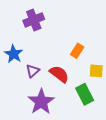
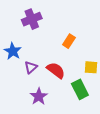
orange rectangle: (77, 51) -> (69, 41), moved
purple star: (41, 102) -> (39, 96), size x0.7

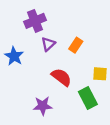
purple triangle: (31, 67) -> (48, 44), moved
purple star: (39, 96) -> (43, 106), turned 30

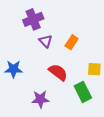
purple triangle: (48, 44) -> (46, 41), turned -32
blue star: (14, 56) -> (13, 69), moved, turned -30

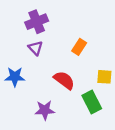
purple triangle: (46, 41) -> (35, 48), moved

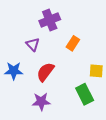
purple cross: (37, 22) -> (50, 20), moved
red semicircle: (64, 80) -> (45, 72), moved, turned -90

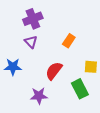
purple cross: (50, 20) -> (33, 19), moved
red semicircle: (45, 72) -> (54, 71), moved

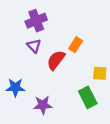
blue star: (13, 67) -> (15, 88), moved
red semicircle: (54, 71) -> (56, 60), moved

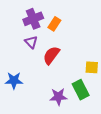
orange rectangle: (76, 45) -> (54, 24), moved
purple star: (43, 105) -> (58, 97), moved

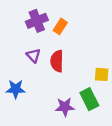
purple triangle: (31, 42) -> (33, 55), moved
red semicircle: (51, 55) -> (57, 61), turned -36

